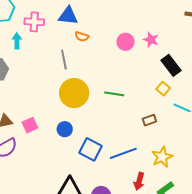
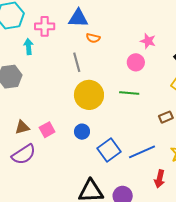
pink star: (151, 40) -> (148, 41), moved
pink circle: (125, 42) -> (136, 62), moved
blue square: (91, 149) -> (109, 150), turned 30

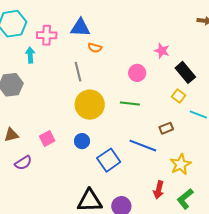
pink star: (148, 41) -> (162, 51), moved
brown triangle: (22, 127) -> (11, 135), moved
blue line: (142, 152) -> (143, 146), moved, turned 44
purple semicircle: (24, 154) -> (23, 163), size x0.7

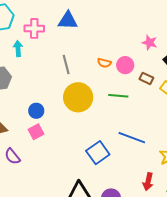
orange semicircle: (95, 48) -> (104, 63), moved
brown rectangle: (166, 128) -> (146, 78), moved, turned 48
blue circle: (82, 141) -> (36, 111), moved
purple semicircle: (23, 163) -> (12, 156), turned 84

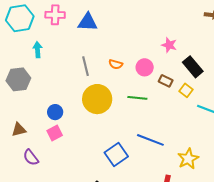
pink cross: (34, 28) -> (55, 15), moved
orange semicircle: (104, 63) -> (116, 64), moved

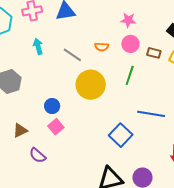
pink star: (169, 45) -> (128, 20), moved
cyan arrow: (38, 50) -> (38, 46), moved
gray line: (85, 66) -> (72, 55), turned -30
green line: (137, 98) -> (130, 75), turned -66

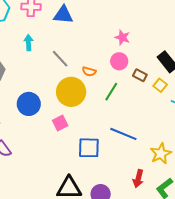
orange semicircle: (102, 47) -> (89, 71), moved
blue circle: (52, 106) -> (29, 104), size x1.5
pink square: (56, 127) -> (60, 123), moved
blue square: (121, 135) -> (89, 148), turned 35

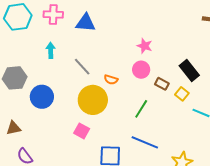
green line: (111, 92) -> (141, 109), moved
blue circle: (29, 104) -> (42, 97), moved
pink square: (60, 123) -> (82, 131), turned -35

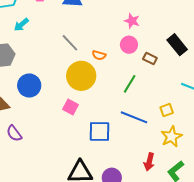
cyan arrow: (51, 50) -> (21, 25), moved, turned -126
yellow square: (182, 94) -> (167, 110), moved, turned 32
blue circle: (42, 97) -> (29, 85), moved

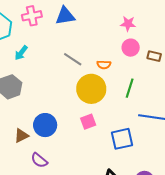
green line: (130, 84) -> (130, 88), moved
blue circle: (29, 85) -> (45, 125), moved
pink square: (71, 107) -> (88, 122), turned -35

